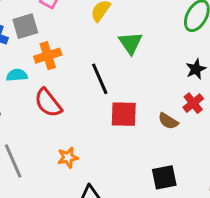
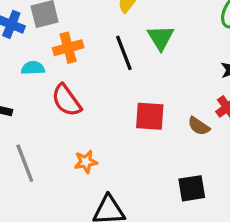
black line: (100, 79) -> (124, 53), moved

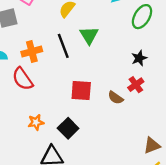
orange cross: (68, 48) -> (32, 51), moved
black square: (192, 188) -> (68, 128), moved, turned -36

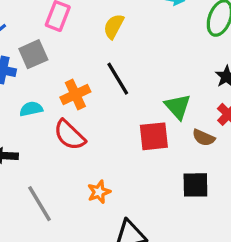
green triangle: (89, 35) -> (178, 107), moved
black square: (68, 128) -> (195, 185), moved, turned -36

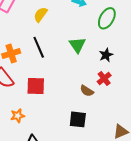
green triangle: (178, 107) -> (77, 45), moved
red square: (154, 136) -> (36, 86), moved

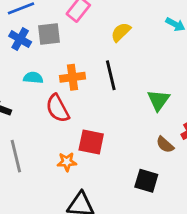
green triangle: (77, 45) -> (158, 100), moved
red square: (36, 86) -> (91, 142), moved

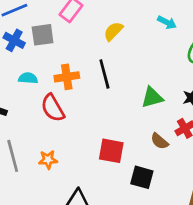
green triangle: (158, 100) -> (152, 97), turned 40
red square: (91, 142) -> (111, 151), moved
orange star: (67, 162) -> (48, 160), moved

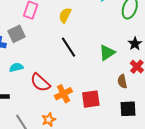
orange cross: (67, 77) -> (63, 94), moved
brown semicircle: (160, 141) -> (122, 81), turned 56
black square: (142, 177) -> (128, 109), moved

